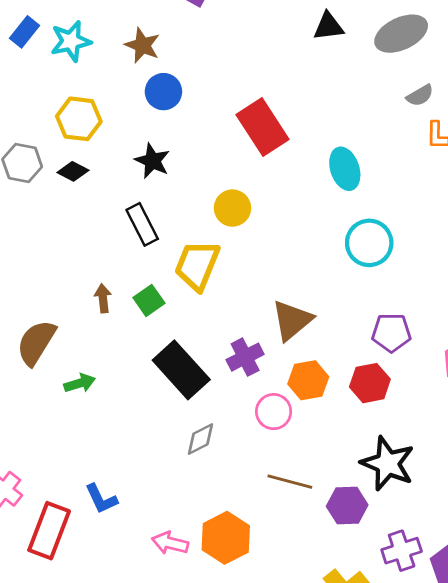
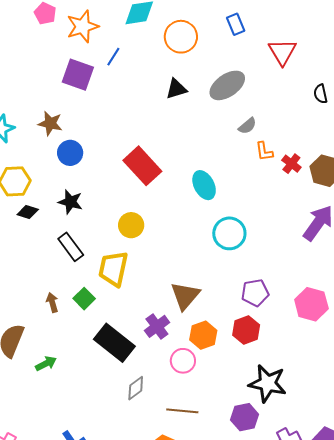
black diamond: (73, 171) -> (28, 212), moved
brown line: (290, 482) -> (182, 411), moved

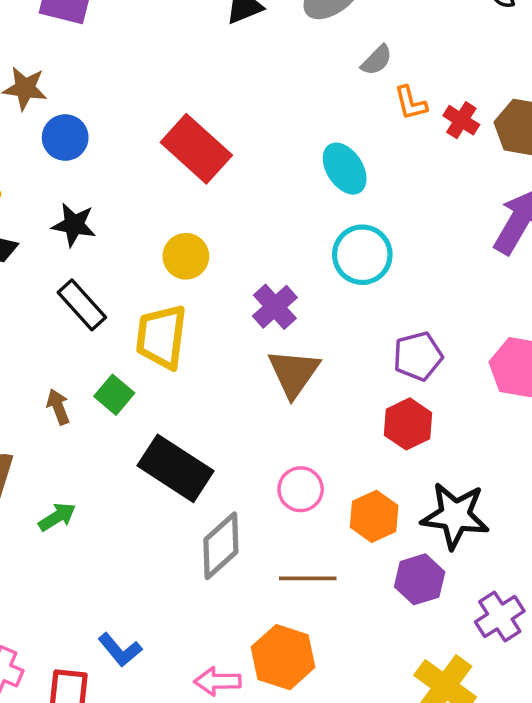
cyan ellipse: (204, 185) -> (345, 169), moved
purple cross: (157, 326) -> (275, 307), moved
orange hexagon: (203, 335) -> (374, 516), moved
gray diamond: (136, 388) -> (221, 546), size x1.5

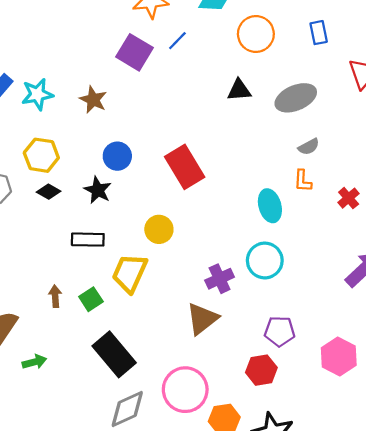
orange L-shape: (411, 103) -> (303, 181), moved
blue circle: (65, 138) -> (117, 156), moved
black rectangle: (82, 305) -> (88, 240), turned -64
purple cross: (275, 307) -> (220, 279), moved
pink circle: (301, 489) -> (185, 390), size x1.6

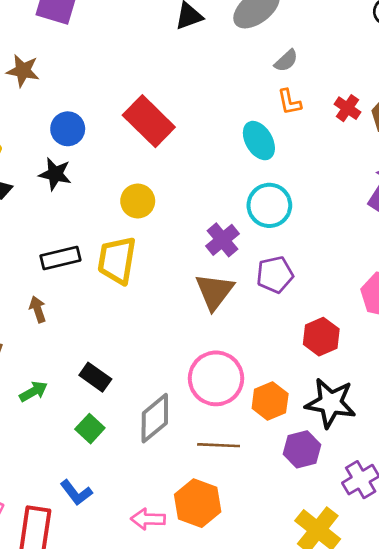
black rectangle: (88, 240) -> (60, 258), moved
green square: (91, 299) -> (90, 429), moved
purple pentagon: (280, 331) -> (275, 275), moved
black rectangle: (114, 354) -> (95, 377), moved, size x0.6
red hexagon: (261, 370) -> (321, 337), moved

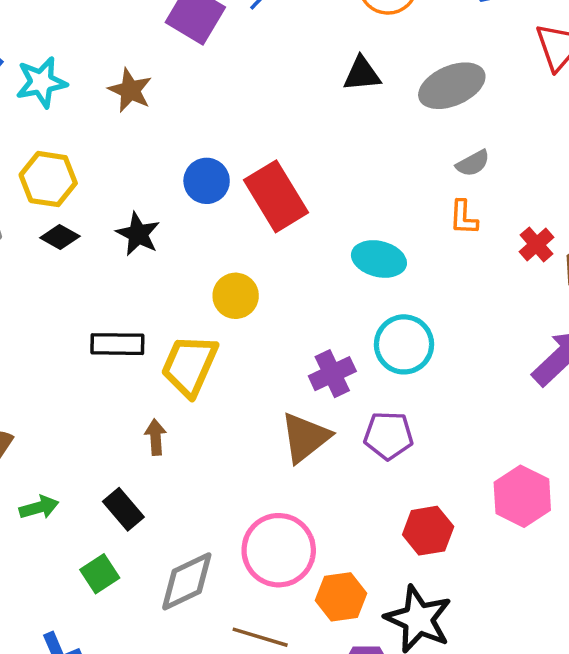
blue circle: (68, 129) -> (207, 181), moved
cyan ellipse: (259, 141) -> (379, 259), moved, turned -60
brown arrow: (38, 309) -> (156, 437), moved

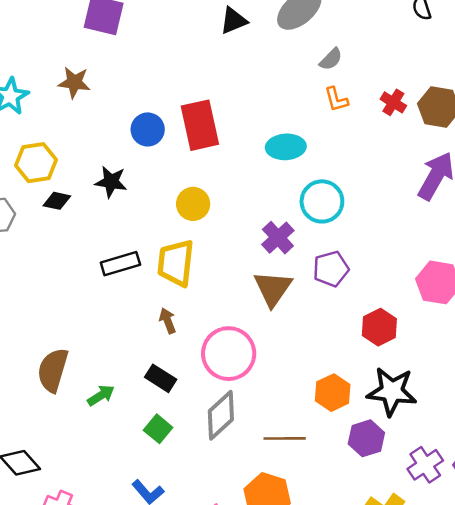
red rectangle: (276, 196) -> (200, 125), turned 36
pink circle: (279, 550) -> (229, 354), moved

